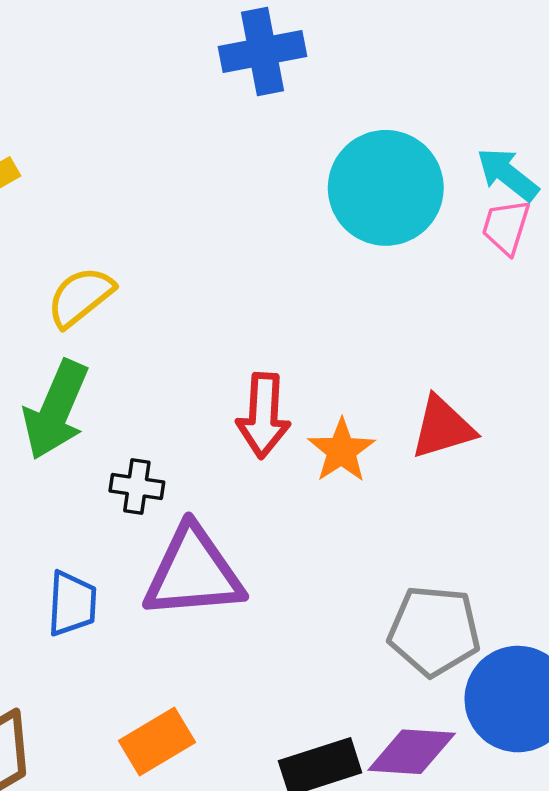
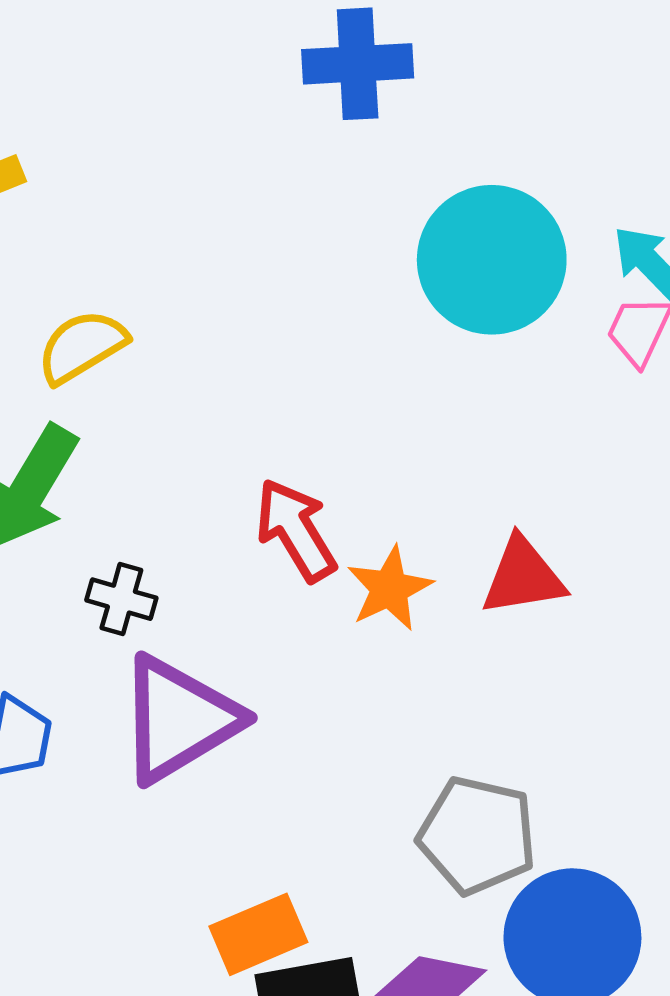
red arrow: (263, 415) -> (296, 530), turned 138
purple triangle: (193, 573) -> (179, 719), turned -34
orange rectangle: (157, 742) -> (258, 934), moved

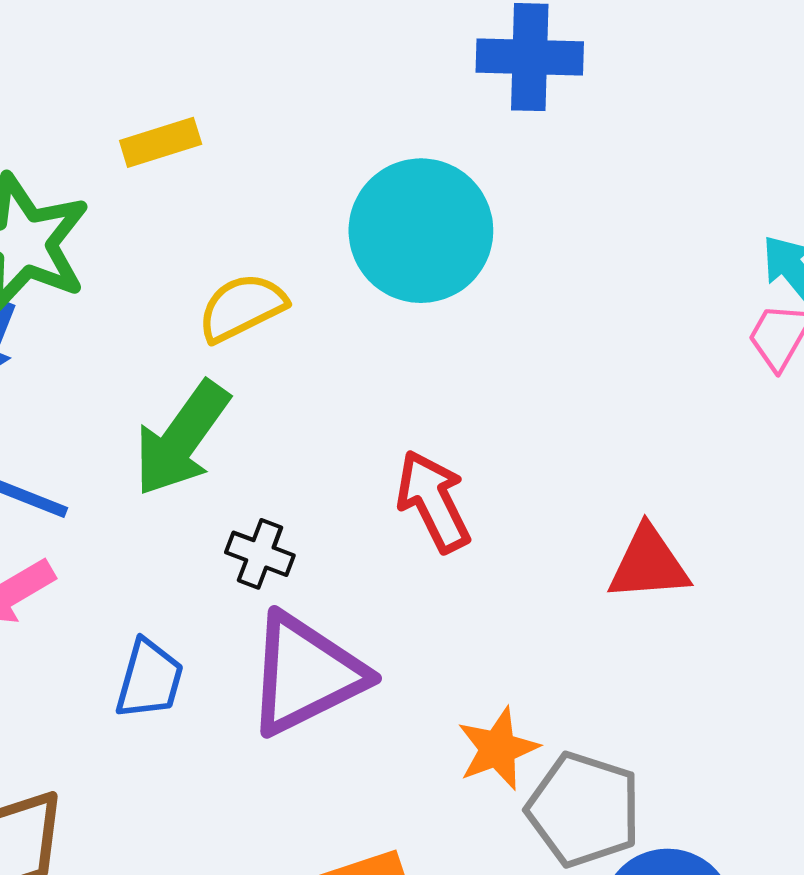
cyan circle: (492, 260) -> (421, 231), moved
orange star: (390, 589) -> (498, 749), moved

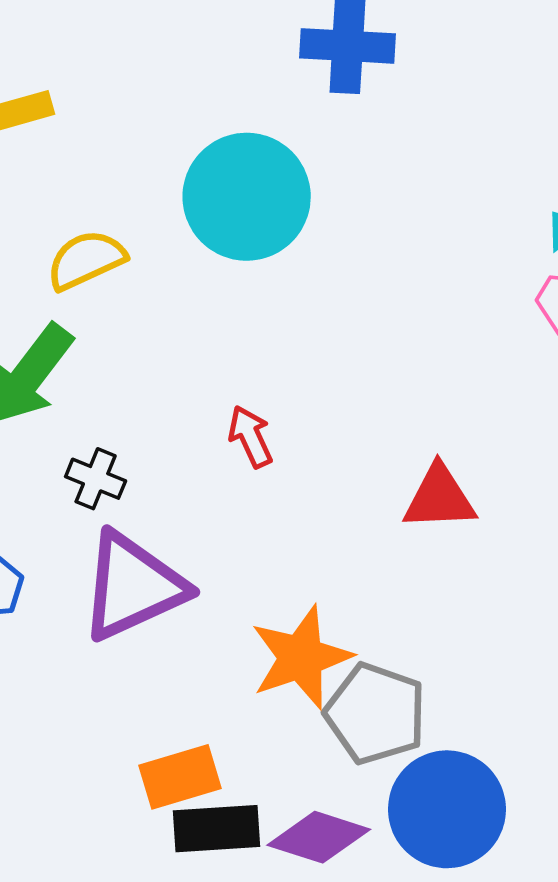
red arrow: (433, 501) -> (250, 437), size x0.7
orange star: (498, 749) -> (301, 657), size x1.4

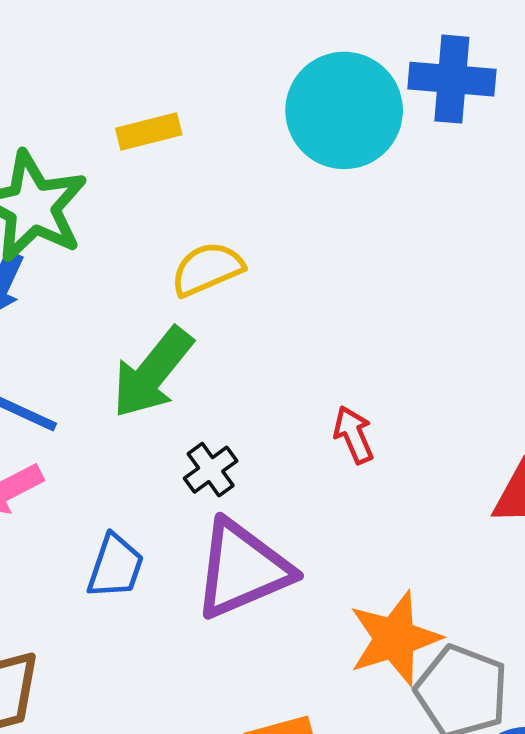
cyan circle: (247, 197) -> (344, 110), moved
black cross: (96, 479) -> (211, 470), turned 30

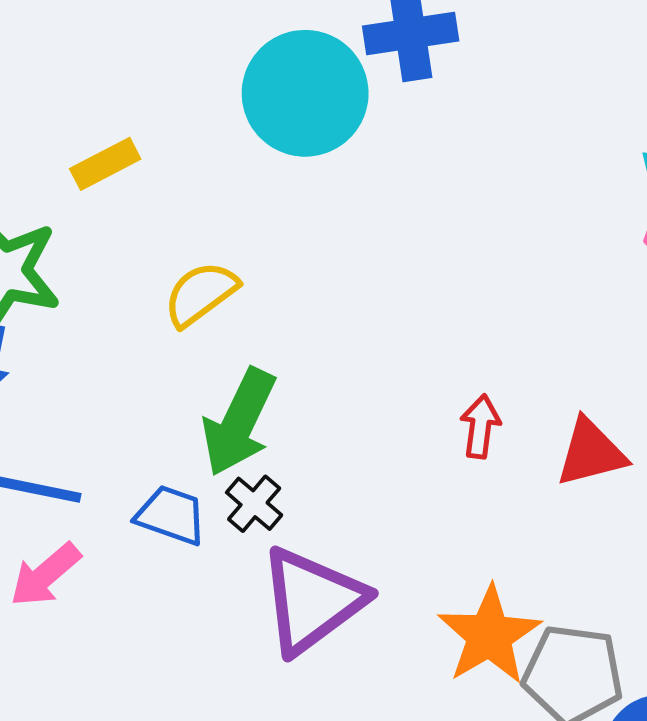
green arrow: (152, 373) -> (239, 422), moved
red arrow: (354, 435) -> (480, 426), moved, turned 44
blue trapezoid: (115, 566) -> (171, 515), moved, turned -76

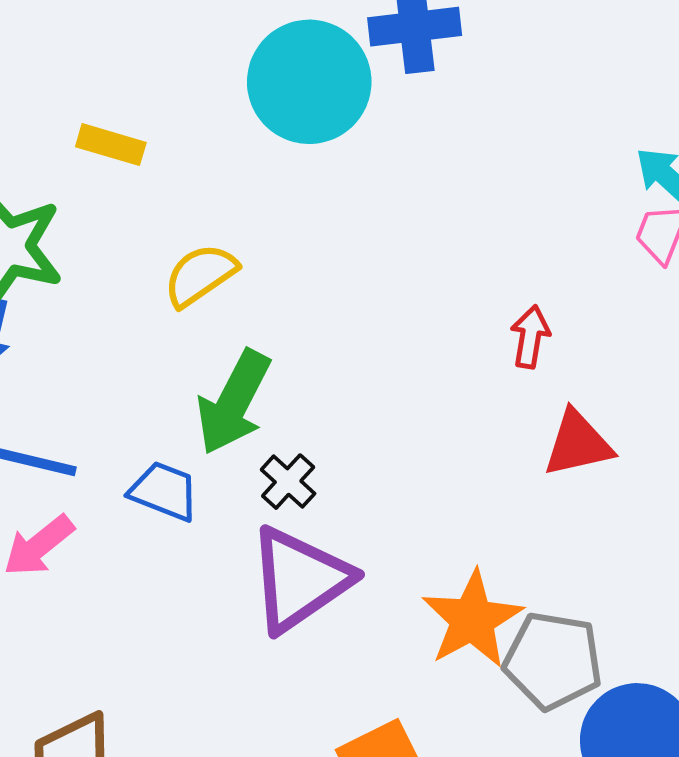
yellow rectangle: (105, 164) -> (111, 145), turned 42
red arrow: (480, 426) -> (530, 337), moved
black cross: (254, 504) -> (288, 482), moved

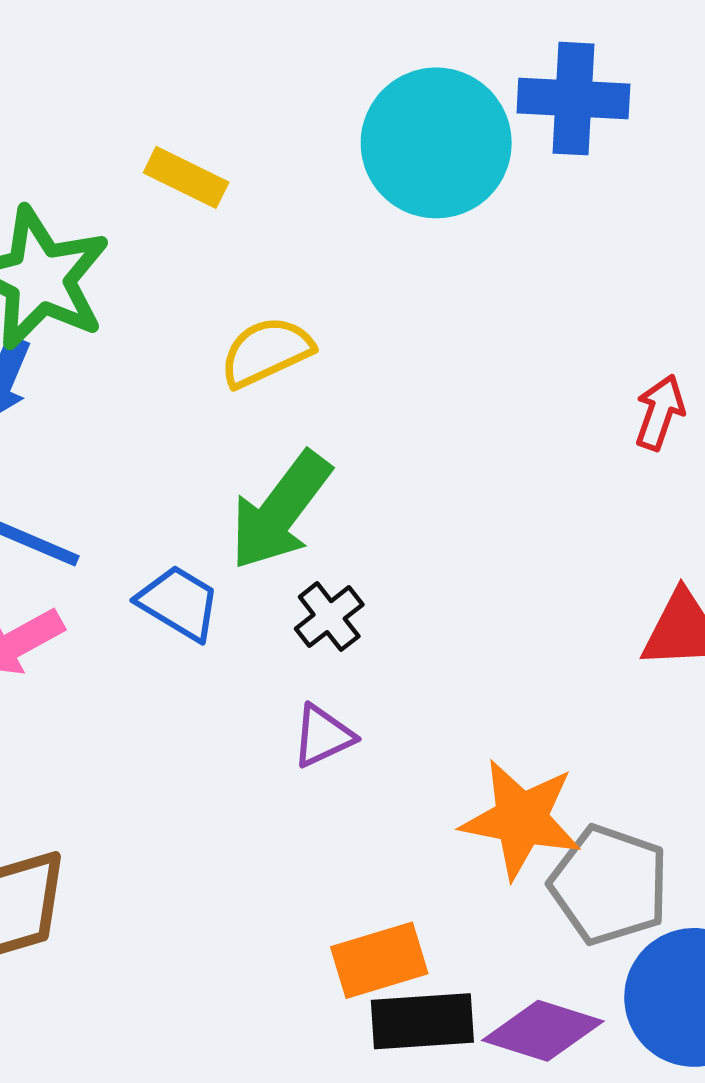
red arrow: (530, 337) -> (660, 412), moved
purple triangle: (300, 579) -> (323, 736), size x0.5
orange star: (472, 619) -> (521, 819), turned 30

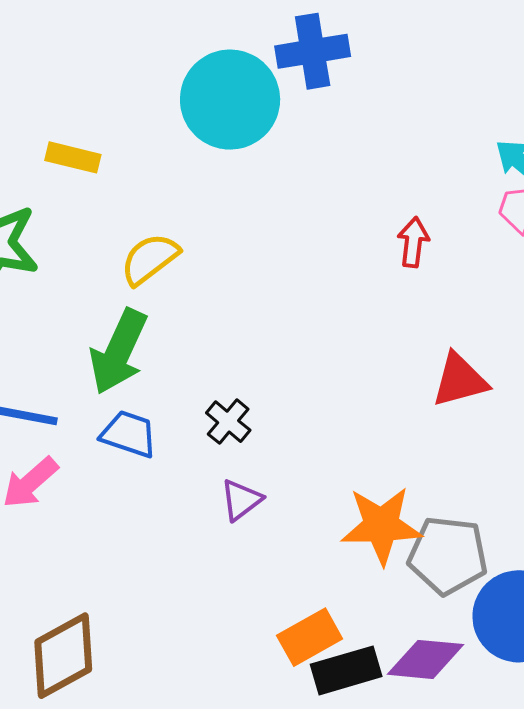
green arrow: (280, 511) -> (119, 352), moved

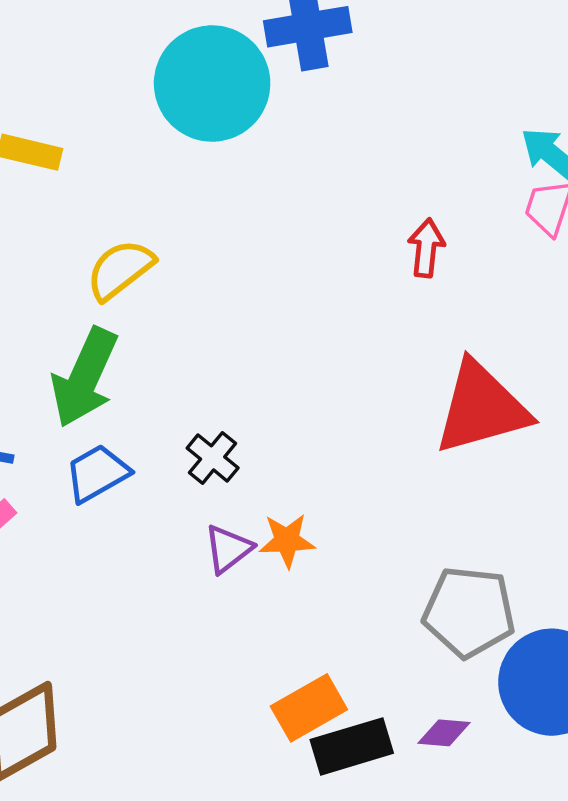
red triangle: (460, 380) -> (481, 408), size x1.5
blue trapezoid: (129, 434) -> (97, 473), turned -48
orange star: (381, 525) -> (287, 541), moved, size x0.6
purple diamond: (426, 659) -> (444, 733), size x0.6

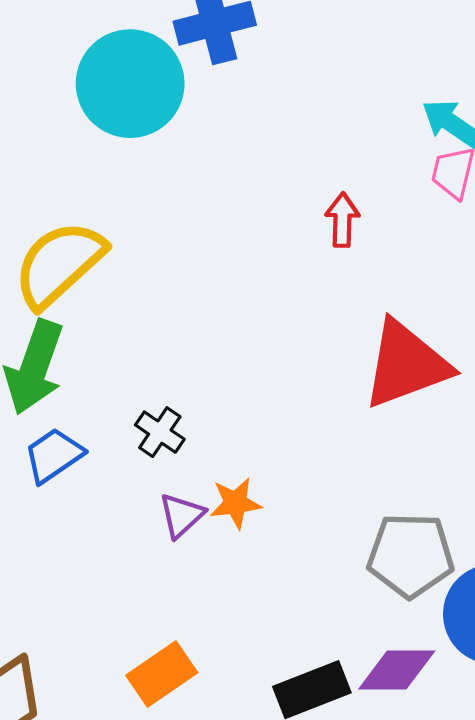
yellow semicircle: (120, 270) -> (59, 264), size x1.5
orange rectangle: (309, 708) -> (162, 674), moved
purple diamond: (444, 733) -> (397, 670), size x1.6

